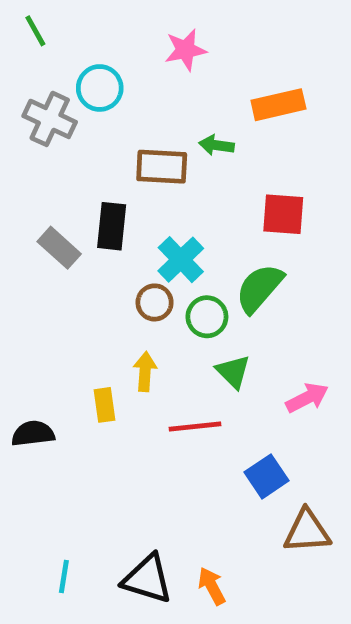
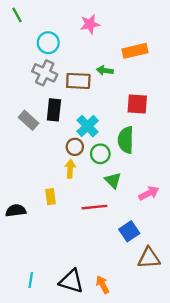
gray cross: (50, 119) -> (45, 73), moved
green semicircle: (259, 288) -> (126, 140), turned -40
yellow arrow: (145, 372) -> (70, 169), moved

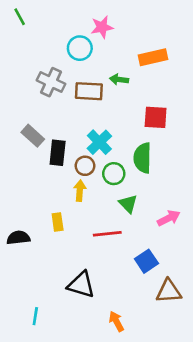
cyan circle: (48, 43) -> (80, 48), moved
black rectangle: (54, 110) -> (58, 153), moved
black triangle: (71, 281) -> (81, 285), moved

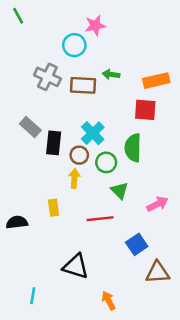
orange rectangle: (153, 57) -> (156, 81), moved

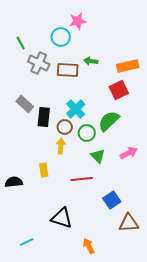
green line: (18, 16) -> (21, 43), moved
red square: (145, 110) -> (119, 90), turned -30
green semicircle: (133, 148) -> (109, 121), turned 45
pink arrow: (157, 204) -> (129, 153), moved
cyan line: (33, 296) -> (27, 242), turned 56

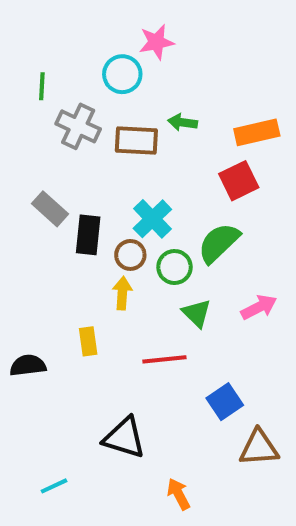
green line: (21, 43) -> (42, 86), turned 32

